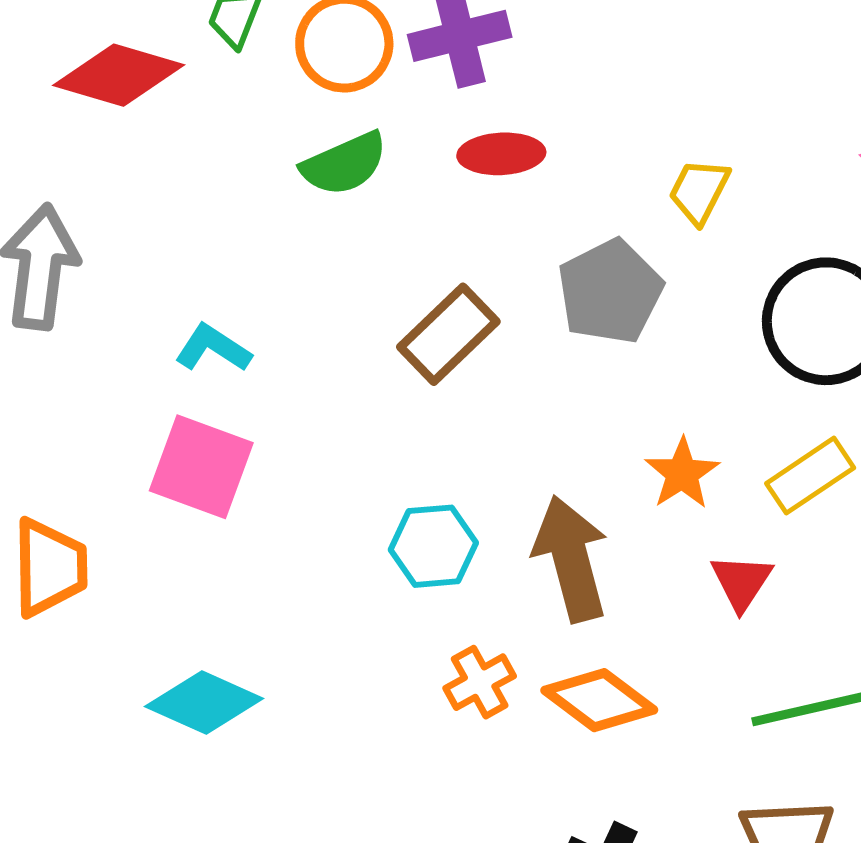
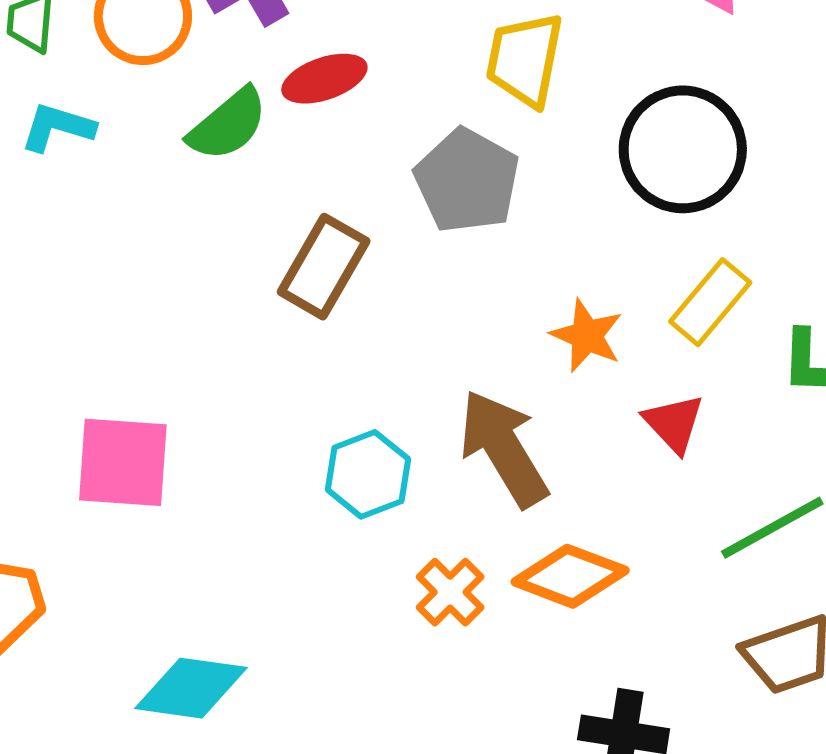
green semicircle: (344, 164) -> (228, 124), moved
yellow trapezoid: (699, 191) -> (525, 60), size x1.4
cyan L-shape: (213, 348) -> (58, 127), moved

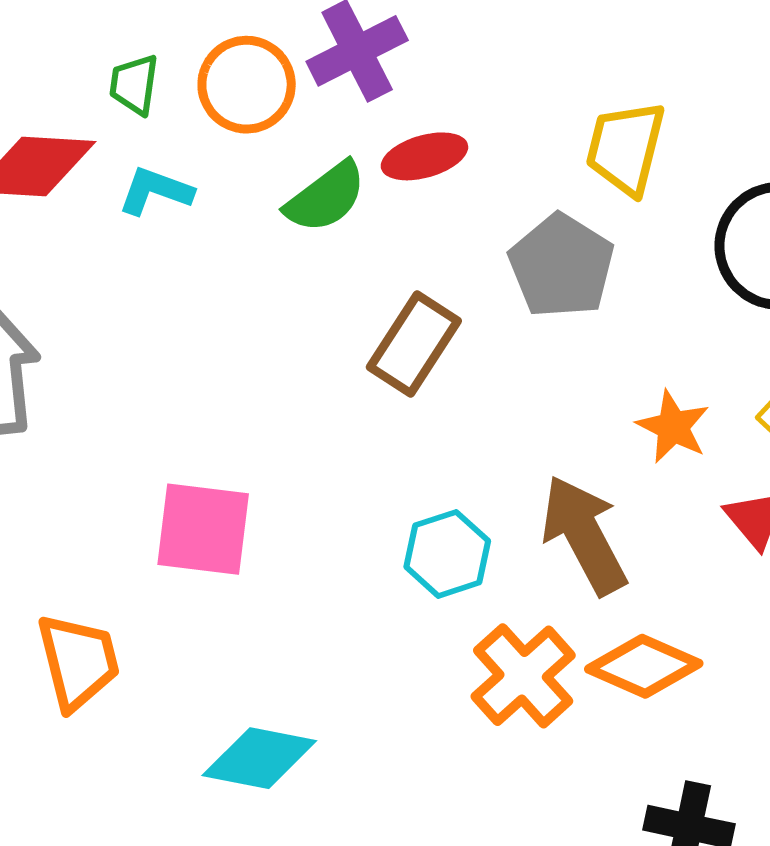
orange cross: (450, 592) -> (523, 676), size x1.5

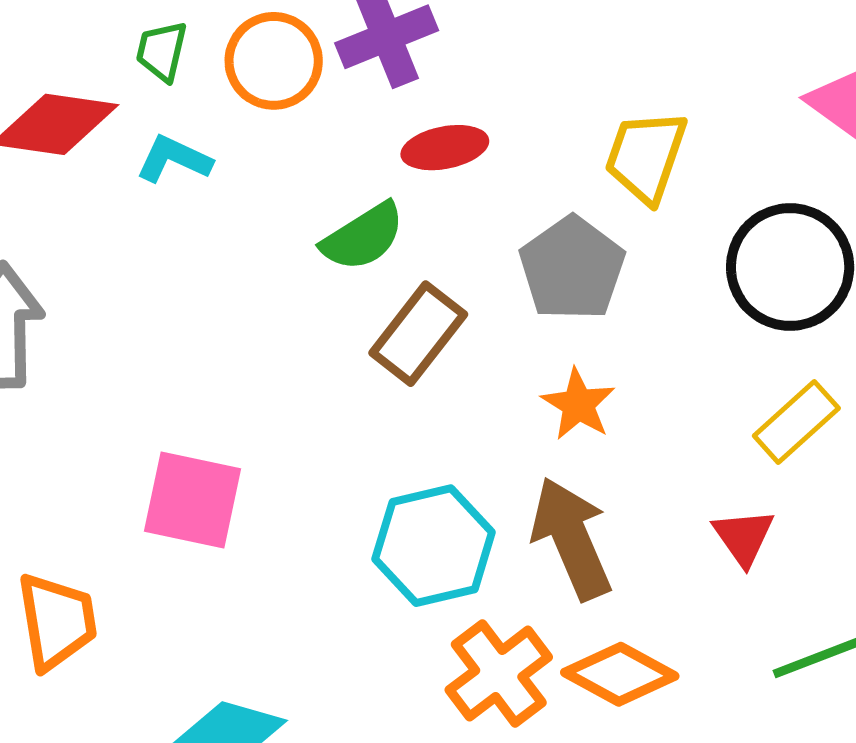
green semicircle: (326, 197) -> (363, 237), moved
orange star: (673, 427) -> (578, 404), moved
cyan hexagon: (447, 554) -> (434, 546), size x1.4

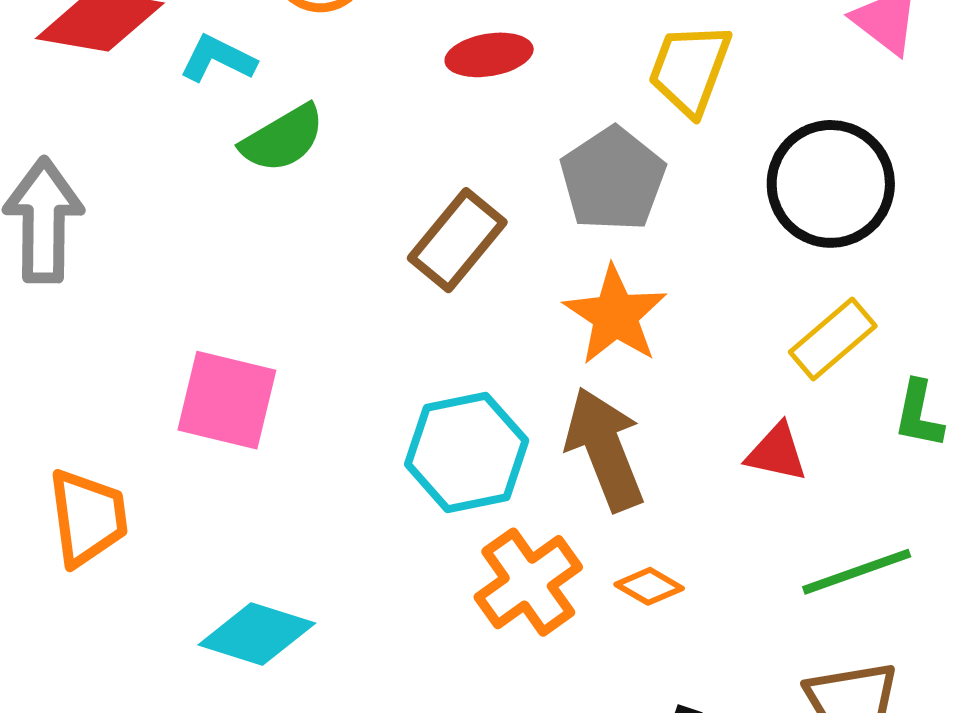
green semicircle: (363, 237) -> (283, 139), moved
orange star: (578, 404) -> (615, 315), size x1.4
red triangle: (744, 537) -> (777, 453), turned -44
orange diamond: (620, 674) -> (649, 586), size x0.6

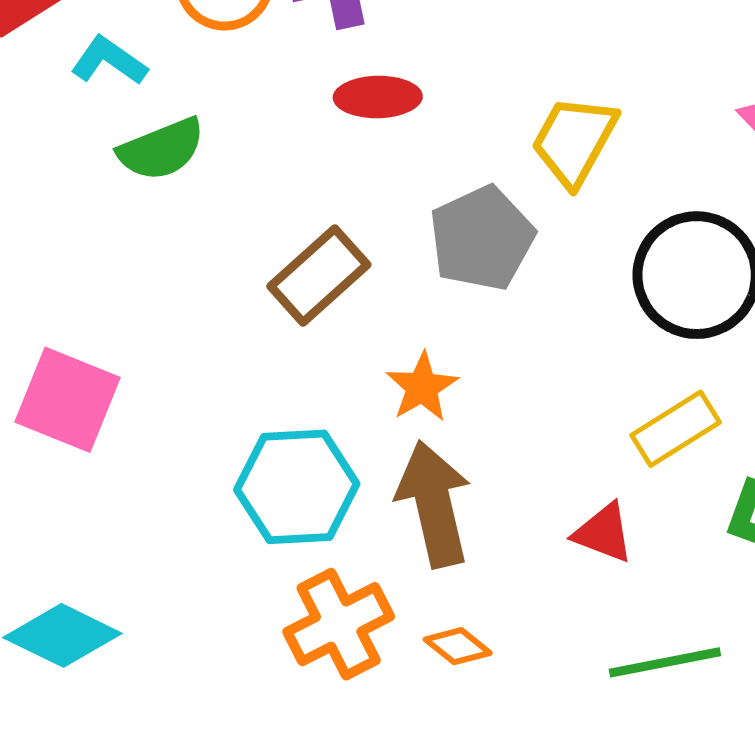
orange star: (615, 315) -> (422, 387), moved, size x0.7

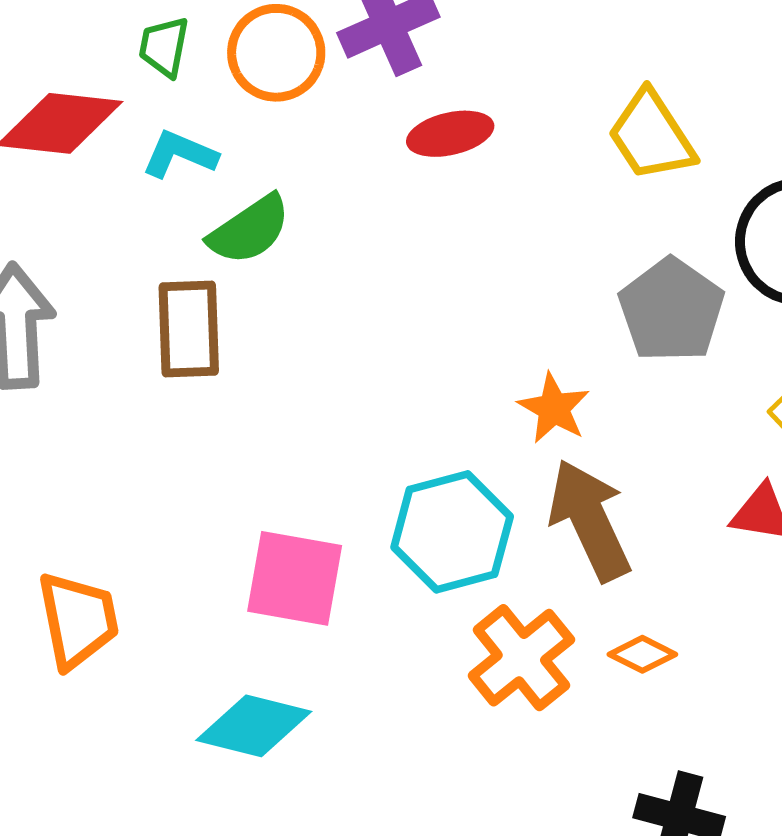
yellow trapezoid: (574, 141) -> (651, 136), turned -50
gray pentagon: (482, 238) -> (671, 310), moved
brown rectangle: (319, 275) -> (189, 329), moved, turned -38
pink square: (67, 400) -> (295, 578), moved

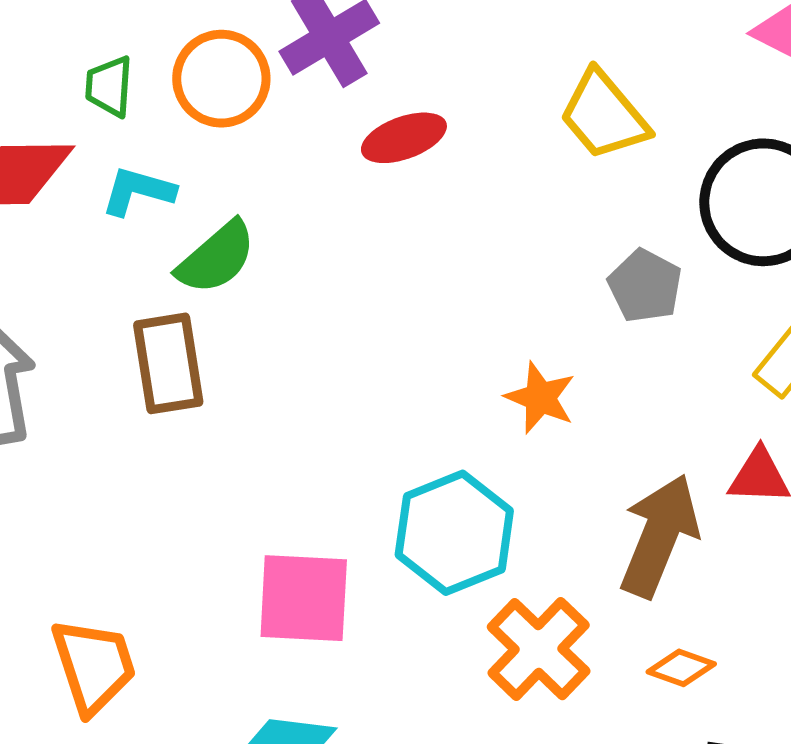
gray pentagon: (671, 310) -> (645, 286), size x0.7
brown arrow: (590, 520) -> (659, 536), moved, turned 54
orange diamond: (642, 654) -> (681, 668), moved

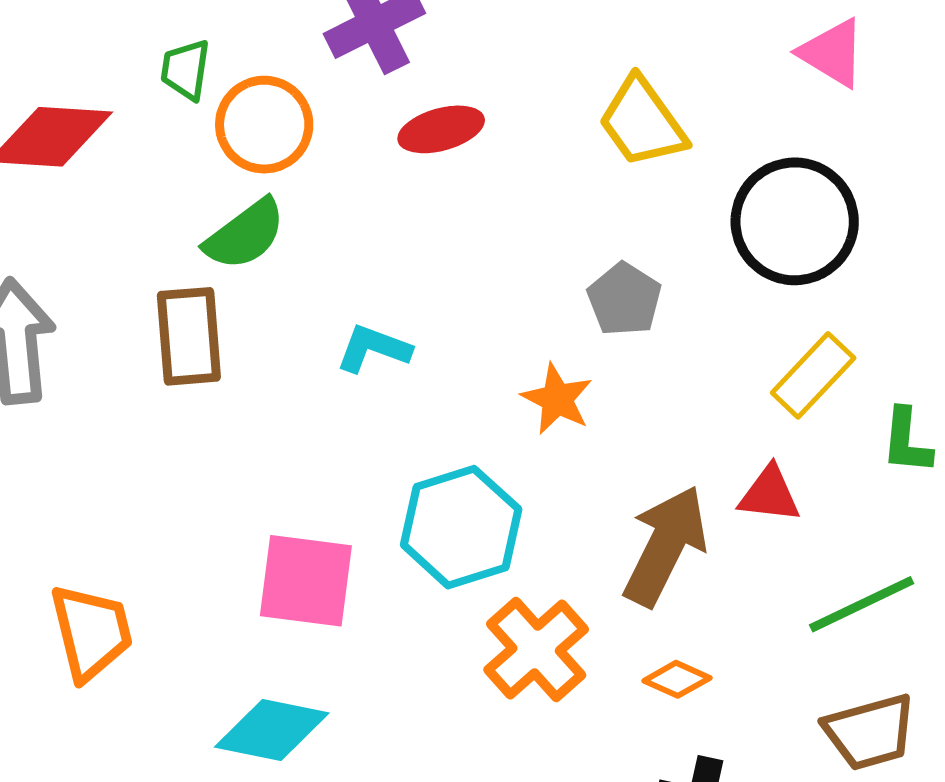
orange circle: (221, 79) -> (264, 125), moved
green trapezoid: (109, 86) -> (186, 70), moved
cyan L-shape: (138, 191) -> (373, 349), moved
gray pentagon: (645, 286) -> (624, 299), moved

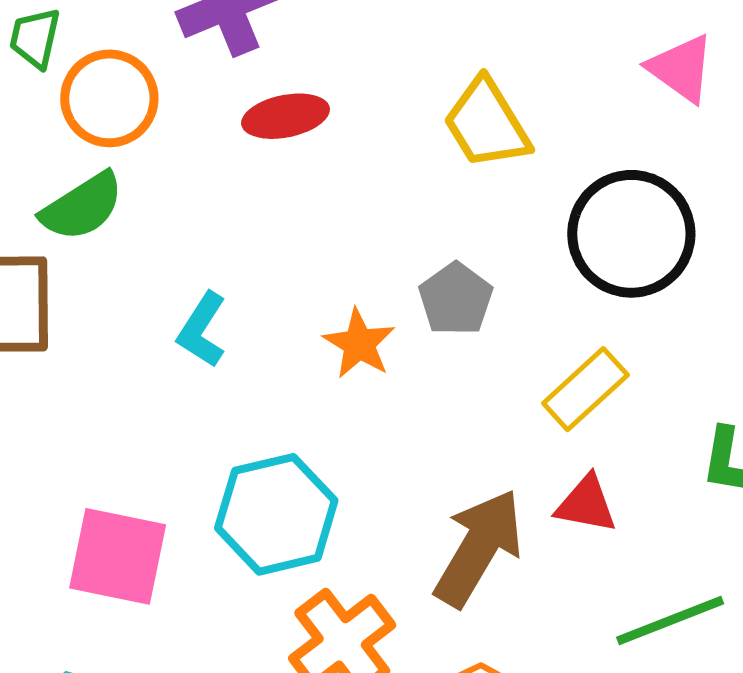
cyan L-shape: (373, 349) -> (202, 330), turned -82
yellow rectangle: (813, 375) -> (585, 389), moved
orange star: (557, 399) -> (359, 344), moved

